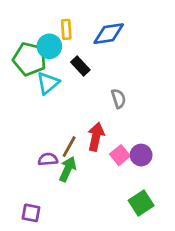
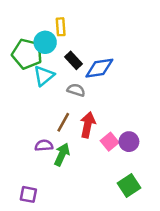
blue diamond: (109, 34) -> (99, 68), moved
gray semicircle: (119, 99) -> (76, 90), moved, turned -54
brown line: (69, 147) -> (63, 122), moved

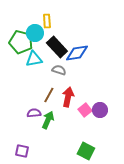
black rectangle: (74, 60) -> (57, 47), size x1.5
cyan triangle: (44, 76) -> (34, 59), turned 30
green square: (129, 185) -> (86, 151), moved, turned -30

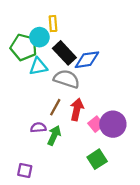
gray semicircle: (59, 70) -> (67, 79), size x1.6
purple circle: (100, 110) -> (113, 124), size x1.5
green square: (86, 151) -> (97, 159), moved, turned 30

